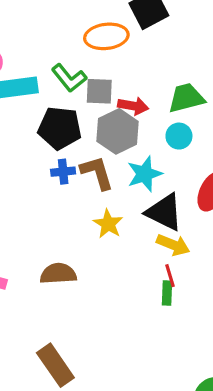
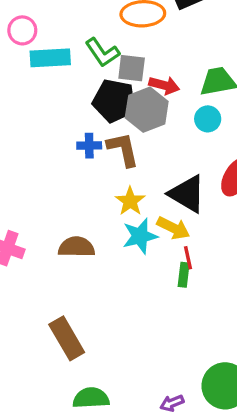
black pentagon: (60, 128) -> (114, 101), moved
cyan star: (145, 174) -> (140, 236), moved
yellow arrow: (173, 245) -> (173, 228), moved

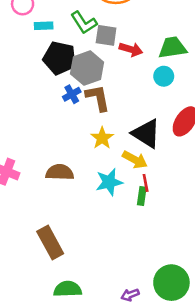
cyan rectangle: (50, 58) -> (44, 26), size x0.6
black pentagon: (114, 101) -> (60, 58), moved
gray hexagon: (147, 110) -> (87, 68), moved
blue cross: (89, 146) -> (72, 94), turned -30
cyan star: (140, 236) -> (109, 182), moved

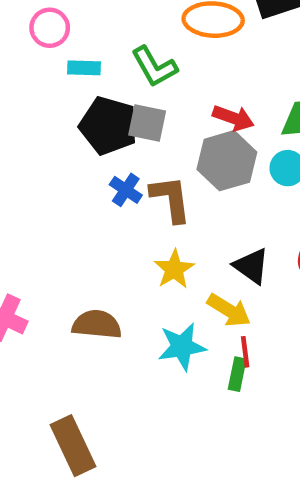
gray square: (106, 35) -> (147, 123), moved
gray hexagon: (87, 68) -> (227, 161), moved
blue cross: (72, 94) -> (126, 190), turned -30
black triangle: (146, 134) -> (251, 266), size x0.7

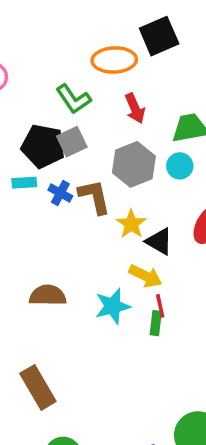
cyan rectangle: (84, 68) -> (24, 183), moved
red arrow: (233, 118) -> (135, 108), moved, turned 52
gray square: (147, 123) -> (72, 142), turned -32
yellow star: (174, 269) -> (131, 224), moved

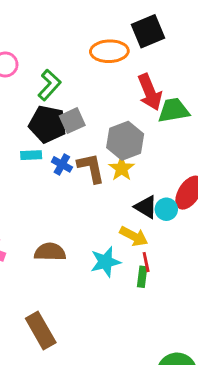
green L-shape: (73, 99) -> (49, 85), moved, turned -104
red arrow: (135, 108) -> (150, 92), moved, size x1.4
cyan circle: (180, 166) -> (166, 209), moved
yellow star: (131, 224) -> (122, 168), moved

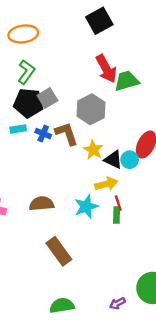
orange ellipse: (109, 51) -> (23, 34), moved
yellow star: (122, 168) -> (93, 150), moved
yellow arrow: (134, 236) -> (106, 184), turned -35
brown rectangle: (41, 331) -> (59, 251), moved

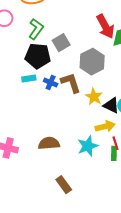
gray square: (47, 98) -> (61, 43), moved
brown rectangle: (59, 251) -> (64, 185), size x0.7

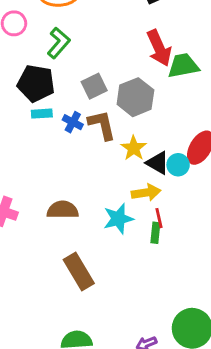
gray square: (61, 43) -> (94, 86), moved
black pentagon: (38, 56) -> (36, 83), moved
brown rectangle: (64, 185) -> (79, 272), size x1.4

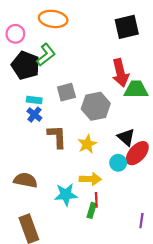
black pentagon: (36, 83) -> (26, 65), moved
cyan rectangle: (42, 114) -> (34, 100), moved
blue cross: (73, 122) -> (34, 115), moved
brown L-shape: (102, 125) -> (57, 137), moved
black triangle: (158, 163) -> (126, 137), moved

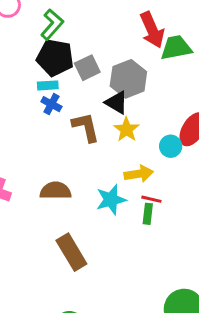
black pentagon: (26, 65) -> (55, 58), moved
black triangle: (126, 137) -> (116, 102), moved
red line: (96, 200) -> (151, 199), turned -64

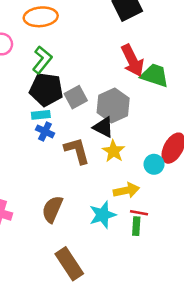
green trapezoid: (176, 48) -> (155, 75), turned 32
brown semicircle: (56, 191) -> (52, 209), turned -64

